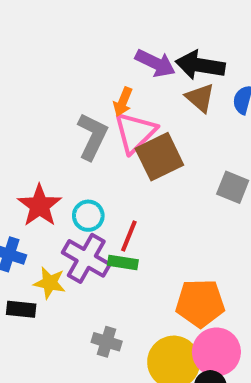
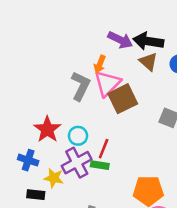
purple cross: (86, 258) -> (77, 163), turned 32

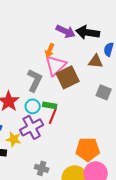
brown triangle: (148, 62) -> (96, 61), moved, turned -35
gray L-shape: (81, 86) -> (35, 80), moved
green rectangle: (100, 165) -> (50, 105), moved

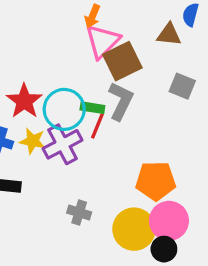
gray L-shape: (35, 80) -> (121, 101), moved
cyan circle: (33, 106) -> (64, 109), size x1.6
yellow star: (14, 139) -> (33, 141), moved

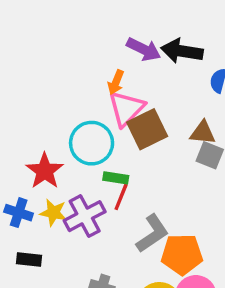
brown triangle: (169, 35) -> (203, 133), moved
gray L-shape: (121, 101) -> (152, 233), moved, turned 30
cyan circle: (64, 109) -> (92, 143), moved

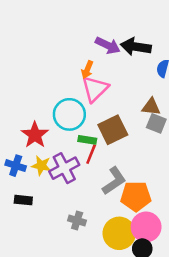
brown square: (147, 129) -> (113, 130), moved

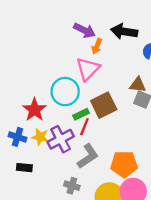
purple arrow: (108, 45) -> (84, 30), moved
orange arrow: (87, 70) -> (97, 46), moved
green rectangle: (87, 140) -> (81, 114), turned -35
gray L-shape: (114, 181) -> (88, 156), moved

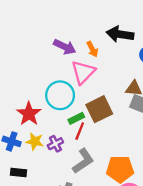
purple arrow: (84, 30) -> (65, 47), moved
orange arrow: (97, 46) -> (92, 49), turned -49
purple cross: (61, 139) -> (55, 144), size x0.6

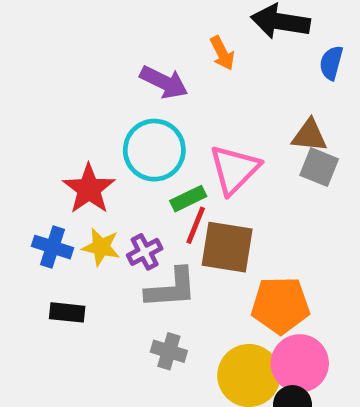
purple arrow: (65, 47) -> (164, 82), moved
pink triangle: (83, 72) -> (234, 169), moved
brown square: (99, 109) -> (227, 247), moved, turned 35
gray L-shape: (83, 161) -> (171, 288), moved, turned 30

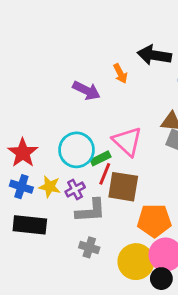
cyan circle: (154, 150) -> (77, 150), moved
pink triangle: (234, 169) -> (127, 141), turned -32
red star: (89, 189) -> (23, 153), moved
black rectangle: (67, 312) -> (30, 225), size x1.6

